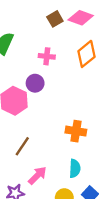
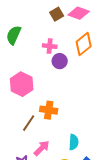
purple circle: (35, 83) -> (60, 61), moved
orange cross: (76, 131) -> (49, 110), moved

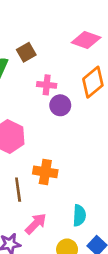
brown square: (57, 14) -> (26, 52), moved
brown line: (29, 123) -> (18, 190), turned -42

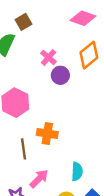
brown square: (26, 52) -> (24, 22), moved
pink cross: (47, 85) -> (48, 57), turned 35

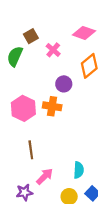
pink cross: (48, 57) -> (53, 50), moved
orange cross: (47, 133) -> (52, 106), moved

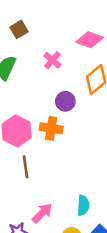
brown square: (31, 36) -> (19, 29), moved
brown line: (31, 150) -> (25, 167), moved

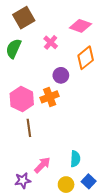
brown square: (19, 29) -> (24, 18), size x1.5
orange cross: (51, 128) -> (50, 97), turned -30

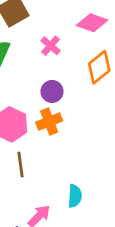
purple circle: (61, 75) -> (52, 91), moved
cyan semicircle: (75, 159) -> (75, 196), moved

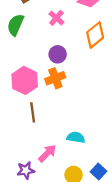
cyan semicircle: (75, 196) -> (76, 137), turned -84

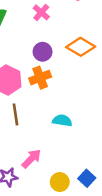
orange diamond: (95, 35) -> (81, 47), moved, turned 70
cyan semicircle: (76, 137) -> (62, 121), moved

